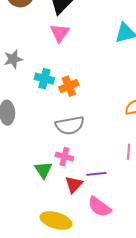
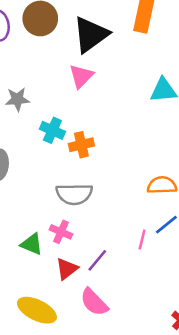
green triangle: (43, 170) -> (32, 244), turned -42
purple line: (96, 174) -> (97, 260), turned -54

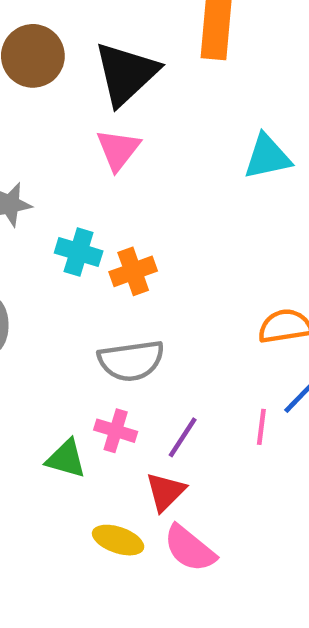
purple line: (97, 260) -> (183, 437), moved
red triangle: (67, 269) -> (165, 492), moved
yellow ellipse: (37, 310) -> (118, 540), moved, size x0.7

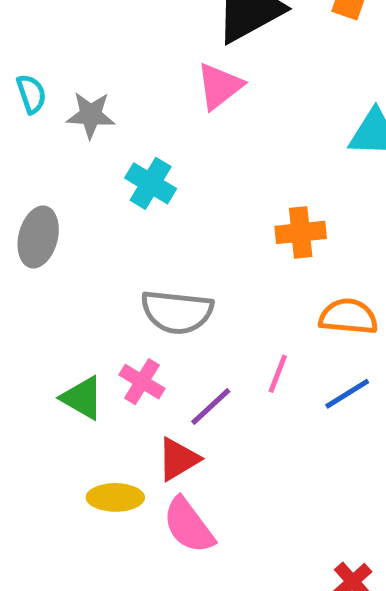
orange cross: (133, 271) -> (301, 232), moved
pink line: (261, 427) -> (278, 374), moved
yellow ellipse: (118, 540) -> (115, 497), turned -33

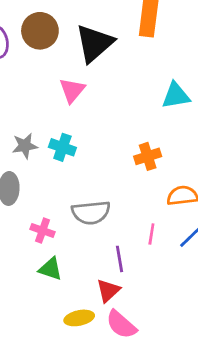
pink triangle: (219, 86) -> (72, 90), moved
gray star: (91, 115) -> (25, 146), moved
pink cross: (142, 382) -> (43, 231), moved
purple line: (211, 406) -> (120, 259), turned -45

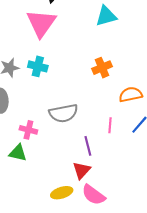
pink triangle: (72, 90) -> (41, 23), size x1.5
cyan triangle: (176, 96) -> (106, 16), moved
green triangle: (50, 269) -> (18, 153), moved

